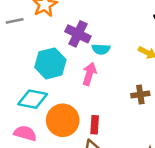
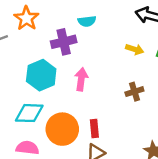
purple cross: (78, 34) -> (64, 42), turned -30
cyan semicircle: (101, 49) -> (87, 21), moved

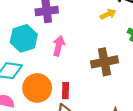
yellow arrow: (135, 49) -> (108, 14), moved, turned -49
brown cross: (134, 92) -> (104, 62), size x1.6

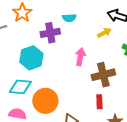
pink arrow: (59, 46) -> (80, 57), moved
red rectangle: (65, 91) -> (99, 102), moved

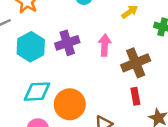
purple cross: (50, 33) -> (67, 43), moved
cyan hexagon: (31, 58) -> (31, 47), moved

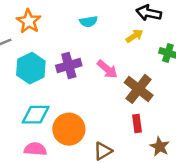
pink arrow: (105, 45) -> (107, 69), turned 125
brown cross: (136, 63) -> (139, 89), turned -32

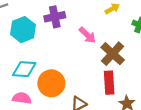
purple cross: (69, 66) -> (55, 17), moved
red rectangle: (137, 123) -> (109, 83), size x1.5

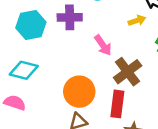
orange circle: (51, 83) -> (79, 92), moved

